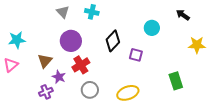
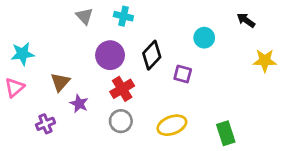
purple circle: (71, 41) -> (110, 55), moved
red cross: (81, 65) -> (122, 89), moved
green rectangle: (176, 81) -> (226, 133), moved
purple cross: (46, 92) -> (45, 124), moved

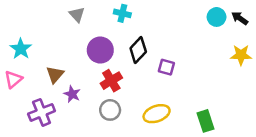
cyan cross: (123, 16) -> (122, 13), moved
black arrow: (246, 20) -> (240, 18), moved
cyan circle: (204, 38) -> (217, 17), moved
cyan star: (23, 54) -> (21, 49), turned -30
purple cross: (45, 124) -> (42, 112), size x1.5

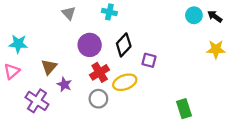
cyan star: (21, 49) -> (18, 44), turned -30
purple cross: (42, 112) -> (37, 101), turned -35
yellow ellipse: (157, 114) -> (125, 82), moved

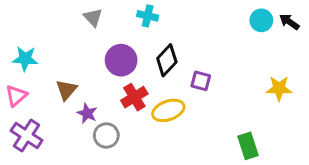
yellow star: (216, 49) -> (279, 88), moved
gray circle: (98, 99) -> (106, 135), moved
purple cross: (37, 101) -> (27, 135), moved

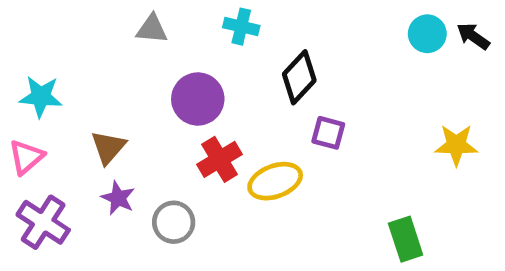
gray triangle: (93, 17) -> (152, 29), turned -42
black diamond: (167, 60) -> (299, 77), moved
purple star: (87, 113) -> (118, 198), moved

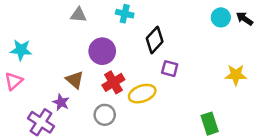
brown triangle: (108, 147) -> (75, 80), moved, turned -30
purple cross: (43, 222) -> (41, 122), moved
gray circle: (174, 222) -> (105, 115), moved

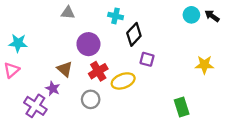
cyan cross: (125, 14) -> (116, 16), moved

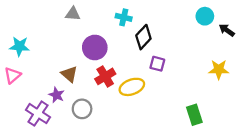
black arrow: (212, 16) -> (227, 30), moved
gray circle: (91, 99) -> (82, 109), moved

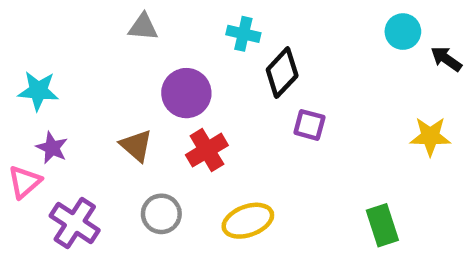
pink triangle: (13, 75) -> (25, 182), moved
yellow ellipse: (132, 87) -> (248, 221), moved
purple star: (57, 95) -> (52, 148), moved

